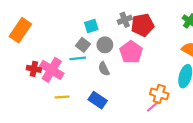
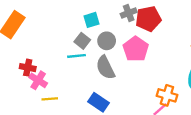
gray semicircle: (104, 69) -> (105, 68), size x1.5
pink cross: (52, 70) -> (38, 80), moved, size x0.7
yellow line: (62, 97) -> (50, 99), moved

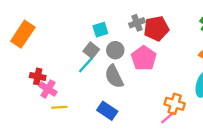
cyan line: (76, 56) -> (86, 65), turned -42

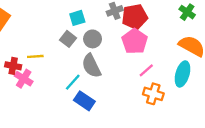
pink pentagon: (144, 58) -> (135, 41), moved
cyan line: (86, 65) -> (73, 82), moved
yellow line: (59, 107) -> (35, 56), moved
pink line: (168, 118) -> (146, 70), moved

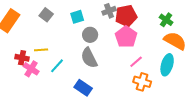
green cross: (187, 12) -> (166, 20), moved
gray square: (68, 39) -> (46, 15), moved
cyan line: (73, 82) -> (57, 66), moved

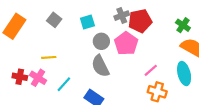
pink pentagon: (126, 37) -> (126, 43), moved
red cross: (22, 58) -> (20, 77), moved
cyan ellipse: (167, 65) -> (184, 74), turned -30
cyan line: (57, 66) -> (64, 84), moved

